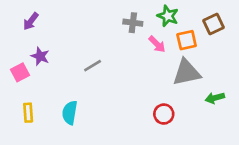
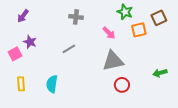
gray cross: (133, 23) -> (76, 17), moved
pink arrow: (157, 44) -> (109, 33), moved
gray triangle: (187, 72) -> (113, 61), moved

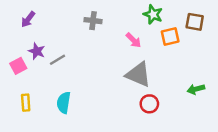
brown square: (159, 18) -> (195, 22), turned 35
gray line: (69, 49) -> (58, 60), moved
gray triangle: (113, 61) -> (138, 74), turned 35

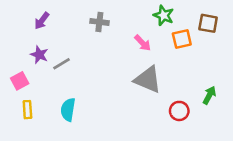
purple arrow: (28, 19) -> (42, 21), moved
pink square: (18, 66) -> (20, 81), moved
green arrow: (196, 89) -> (209, 95), turned 133
red circle: (149, 104) -> (179, 111), moved

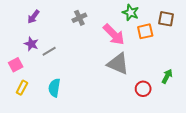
gray cross: (99, 22) -> (79, 18), turned -32
pink arrow: (143, 43) -> (114, 34), size x1.6
yellow rectangle: (27, 110) -> (22, 88), turned 32

